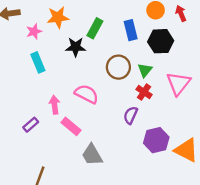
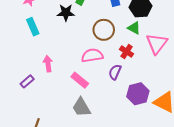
green triangle: (145, 70) -> (134, 28), moved, turned -40
pink semicircle: (87, 94) -> (92, 55), moved, turned -35
pink rectangle: (71, 126) -> (80, 80), moved

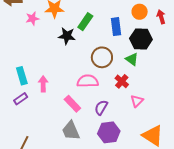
cyan rectangle: (33, 27) -> (22, 76), moved
pink triangle: (157, 44) -> (137, 101), moved, size x0.6
purple semicircle: (115, 72) -> (101, 108), moved
purple hexagon: (138, 94) -> (109, 132), moved

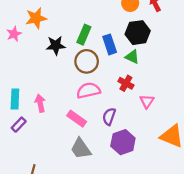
green rectangle: (85, 22) -> (84, 35), moved
blue rectangle: (116, 27) -> (110, 44), moved
brown circle: (102, 57) -> (87, 61), moved
cyan rectangle: (22, 76) -> (15, 99), turned 30

